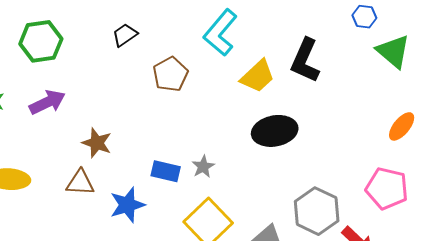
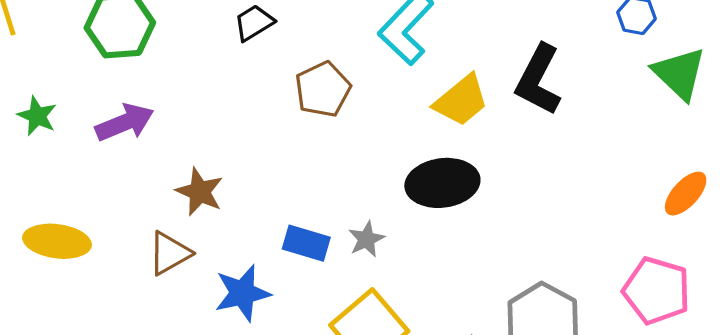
black ellipse: (275, 131) -> (442, 183), moved
brown triangle: (80, 183) -> (170, 253), turned -36

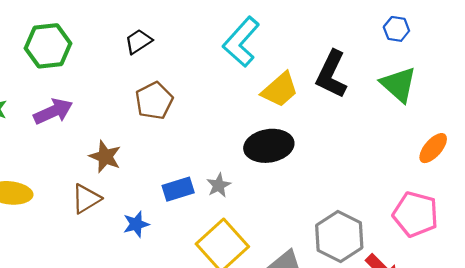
green triangle: (679, 73) -> (399, 84), moved
brown pentagon: (323, 89) -> (154, 101), moved
blue rectangle: (306, 243) -> (178, 189), turned -32
blue star: (242, 293) -> (136, 224), size x0.7

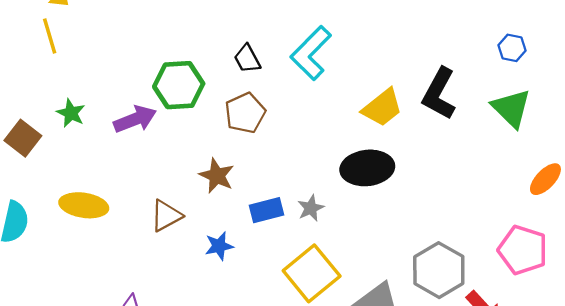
black trapezoid: (138, 41) -> (247, 59), moved, turned -88
cyan L-shape: (241, 42) -> (311, 53), moved
green hexagon: (48, 46) -> (179, 85), moved
brown star: (105, 157) -> (217, 176), moved

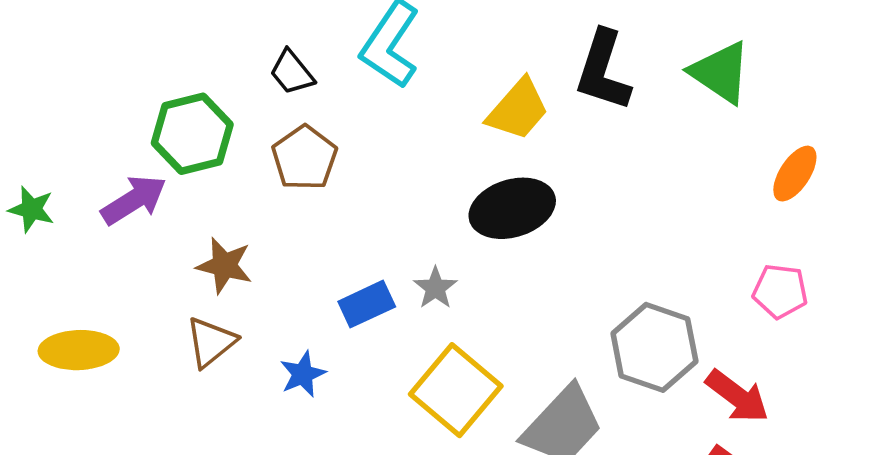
brown star: (217, 176) -> (224, 265), moved
pink pentagon: (523, 250) -> (780, 291), size x0.7

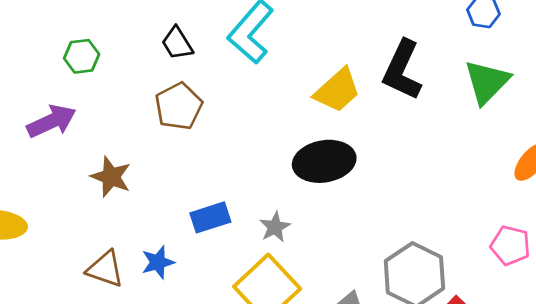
green triangle: (720, 72) -> (487, 82), turned 33
green hexagon: (192, 134) -> (82, 56), moved, size x0.6
gray star: (435, 288) -> (275, 227), moved
brown triangle: (211, 342) -> (105, 269), moved, turned 51

